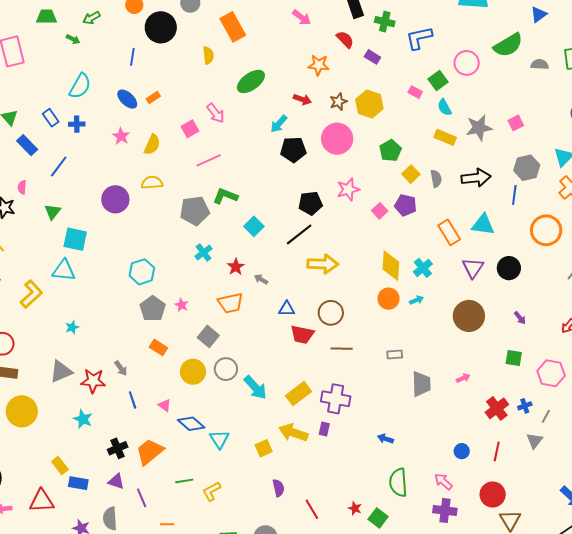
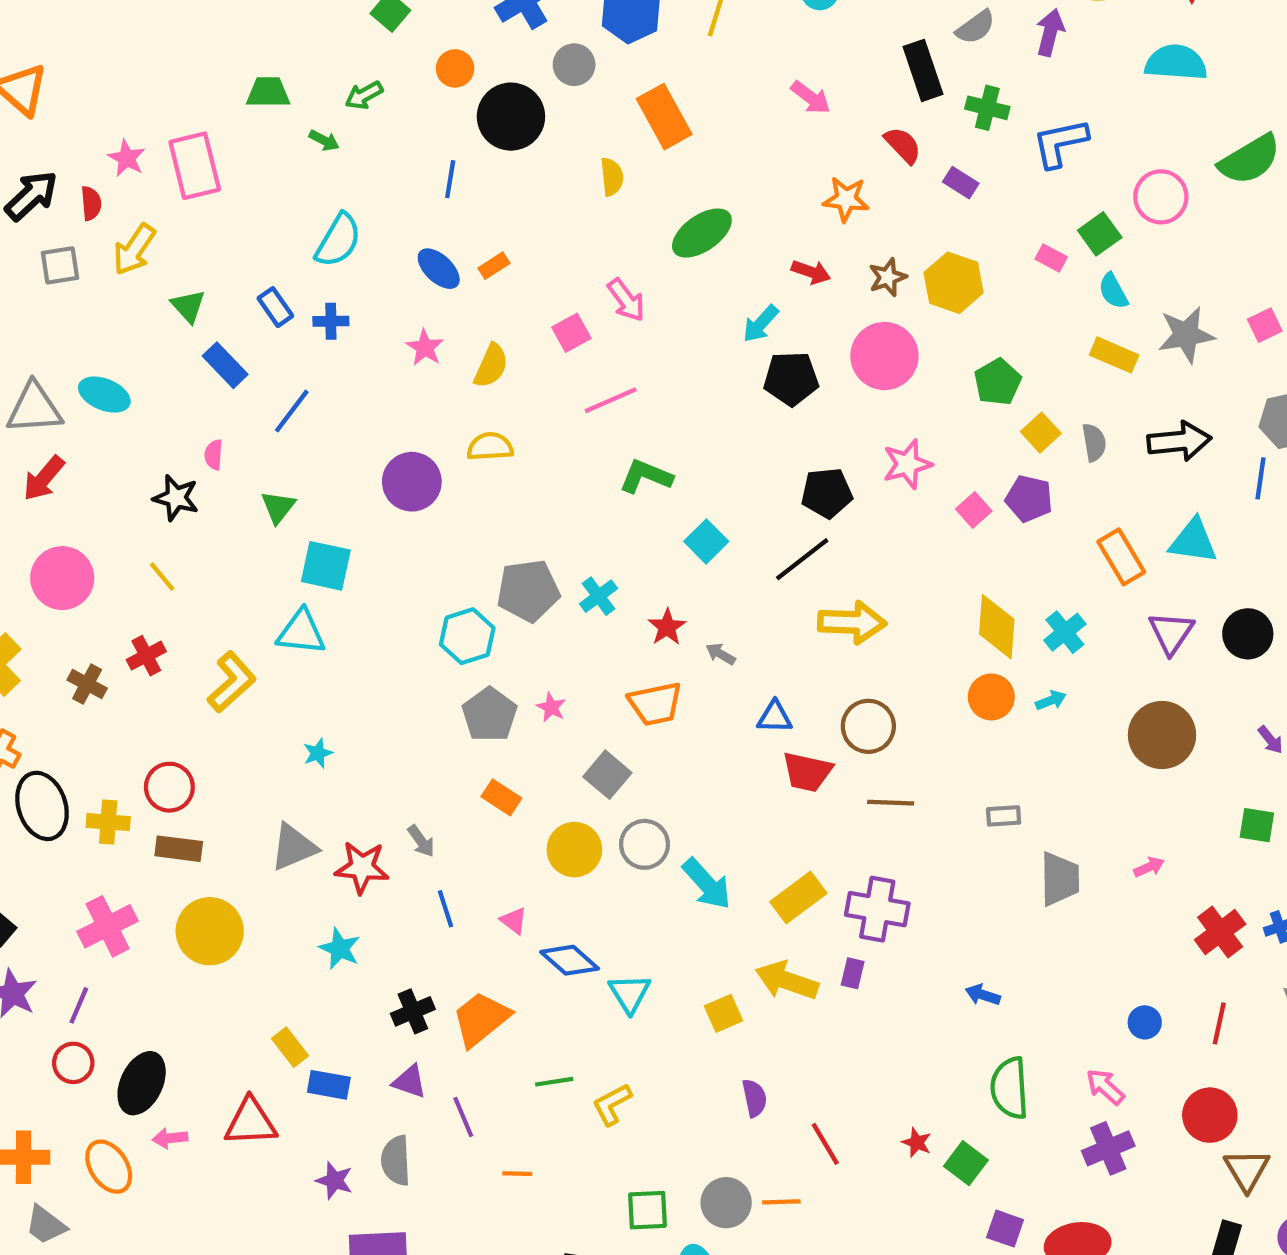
gray pentagon: (195, 211) -> (528, 591), moved
purple cross: (445, 510) -> (1108, 1148), turned -30

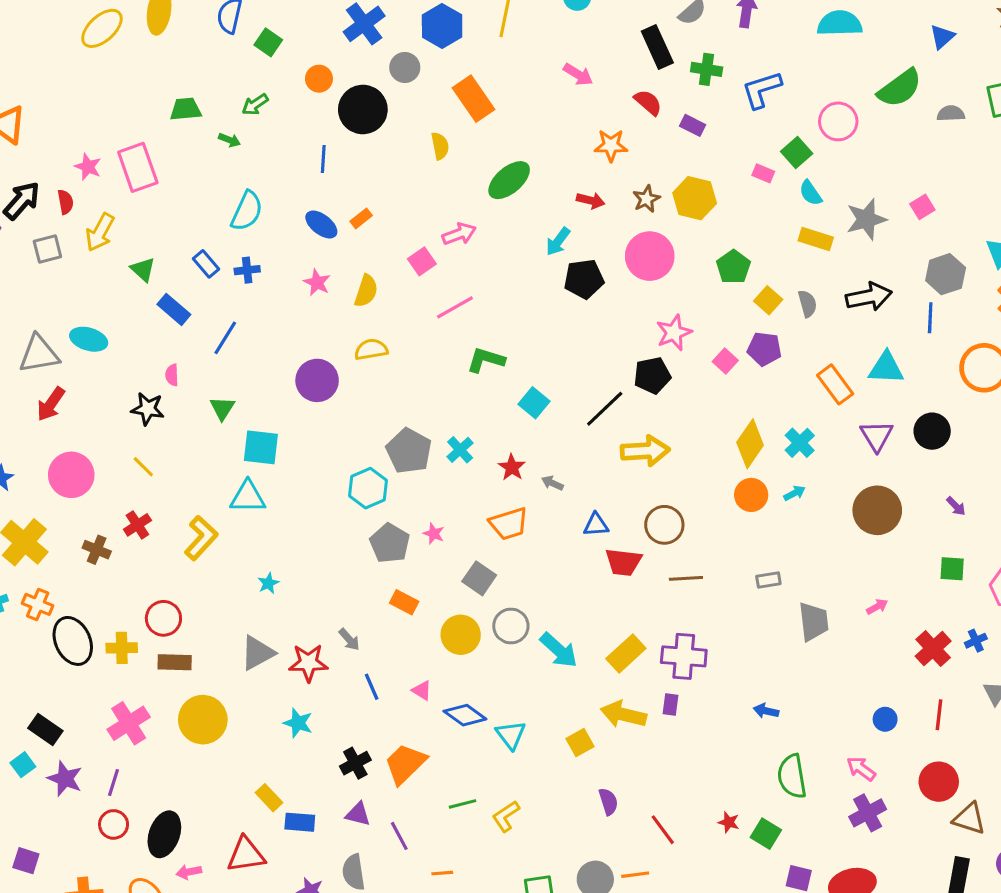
pink arrow: (626, 300) -> (459, 234), turned -68
black pentagon: (827, 493) -> (652, 375), moved
gray pentagon: (528, 591) -> (409, 451), turned -30
yellow diamond: (997, 627) -> (750, 444), turned 36
brown triangle: (1247, 1170) -> (969, 819), turned -36

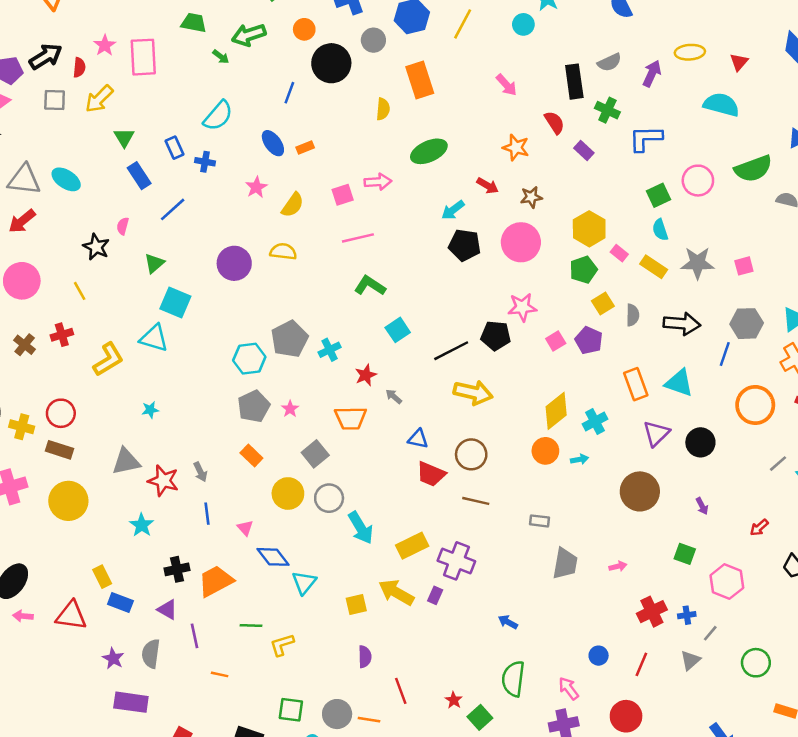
green arrow: (255, 104) -> (249, 35), size x1.5
pink rectangle: (763, 173) -> (619, 253), moved
yellow hexagon: (695, 198) -> (589, 229), moved

